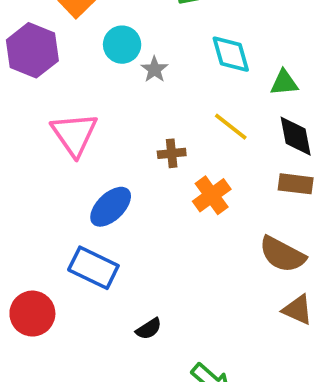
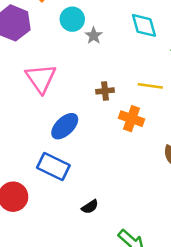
yellow line: (231, 127) -> (150, 86), moved, turned -30
orange cross: (212, 195) -> (131, 119), turned -35

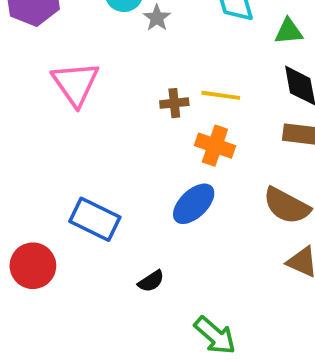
yellow line: (150, 86) -> (221, 95), moved
blue ellipse: (65, 126) -> (194, 204), moved

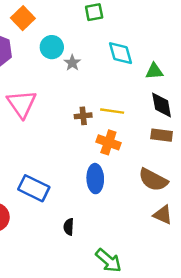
blue ellipse: (194, 204) -> (95, 179), turned -48
black semicircle: (151, 281) -> (69, 227), turned 126

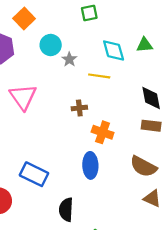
green triangle: (154, 71) -> (145, 45), moved
yellow line: (112, 111) -> (99, 76), moved
black semicircle: (69, 227) -> (66, 210), size x1.5

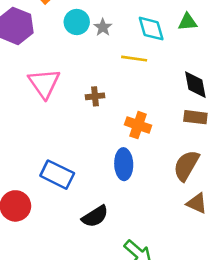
gray star: (69, 59) -> (103, 27), moved
brown cross: (79, 108) -> (95, 96), moved
brown semicircle: (143, 167) -> (186, 165), turned 92
black semicircle: (66, 210) -> (95, 216), turned -125

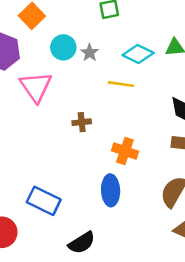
cyan diamond: (151, 29) -> (138, 54), turned -48
pink triangle: (44, 83) -> (36, 87), moved

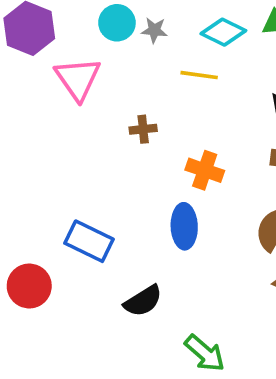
gray star: (90, 53) -> (154, 30), turned -30

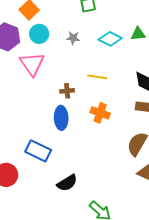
cyan circle: (117, 23) -> (39, 34), moved
yellow line: (199, 75) -> (97, 77), moved
blue ellipse: (184, 226) -> (61, 118), moved

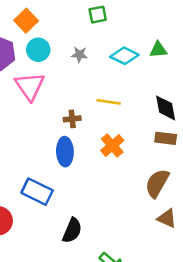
orange cross: (100, 113) -> (112, 146), turned 30
black semicircle: (67, 183) -> (72, 230), turned -35

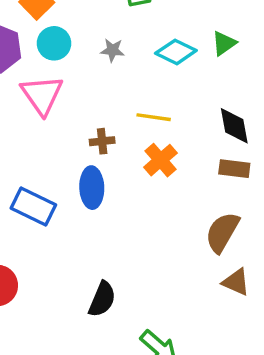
green triangle: (158, 50) -> (224, 43), turned -30
orange cross: (112, 146) -> (160, 160), moved
blue rectangle: (37, 192) -> (33, 206), moved

